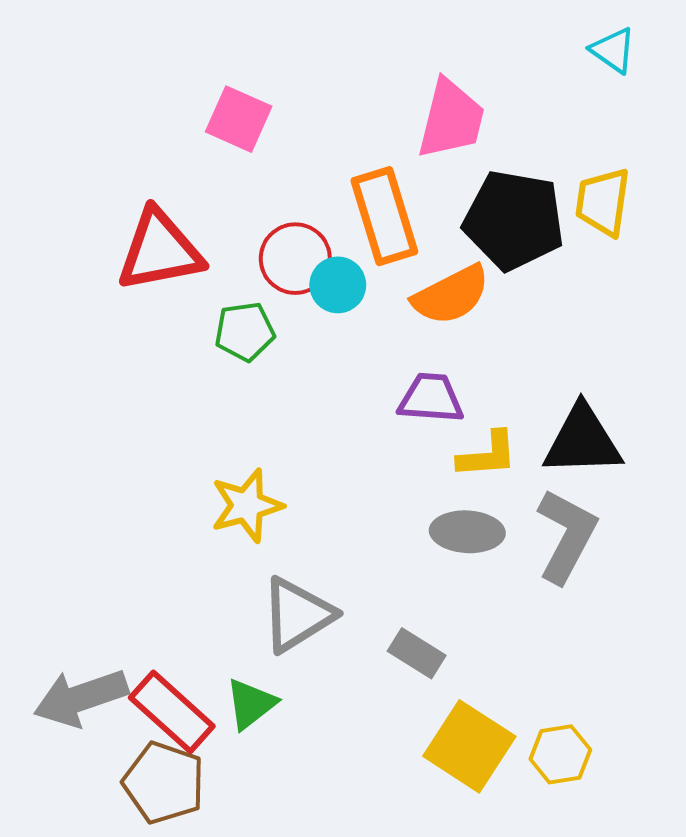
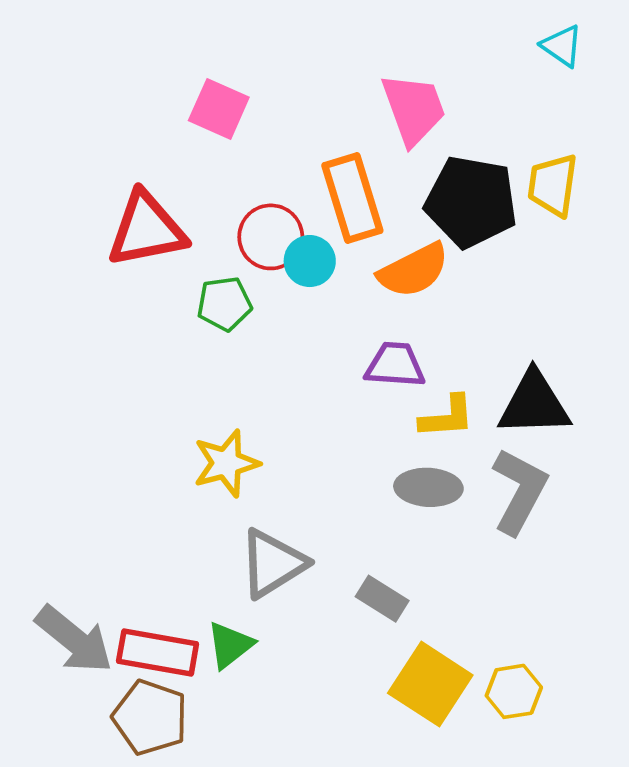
pink trapezoid: (451, 119) -> (414, 109), turned -34
gray arrow: (81, 698) -> (74, 639), turned -122
red rectangle: (172, 712) -> (158, 652), turned -32

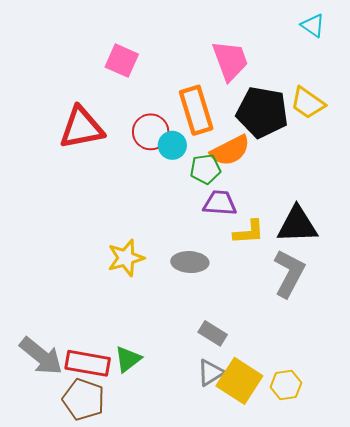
yellow trapezoid: (553, 185) -> (308, 103), turned -63
green pentagon: (224, 304) -> (205, 169), moved
gray ellipse: (428, 487) -> (190, 262), moved
gray triangle: (273, 563) -> (211, 373), moved, size x0.7

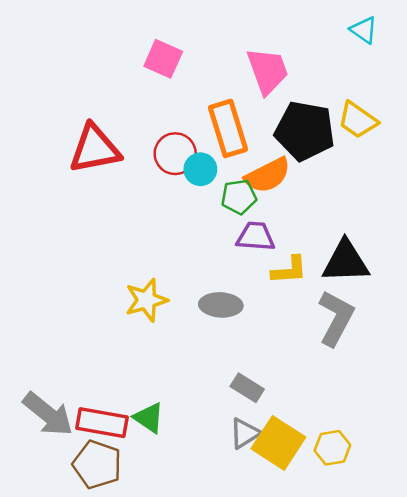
pink square: (122, 61) -> (163, 59), moved
green triangle: (128, 359) -> (149, 418), turned -48

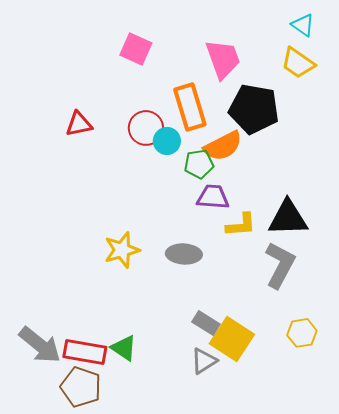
yellow trapezoid: (358, 120) -> (298, 63), moved
red triangle: (95, 149) -> (79, 124), size x0.6
yellow square: (278, 443) -> (232, 339), moved
yellow hexagon: (332, 448) -> (302, 333), moved

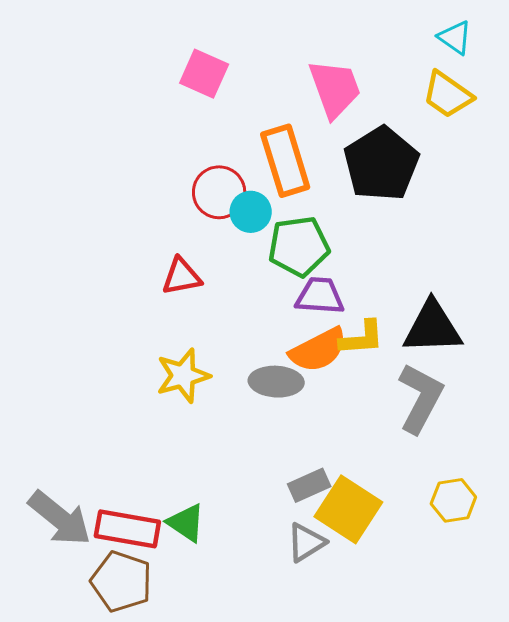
black pentagon: (254, 109) -> (381, 164), turned 30
red triangle: (79, 124) -> (182, 276), moved
orange semicircle: (223, 146) -> (318, 350), moved
green pentagon: (199, 164) -> (299, 246), size x1.4
gray rectangle: (206, 323) -> (309, 485), turned -56

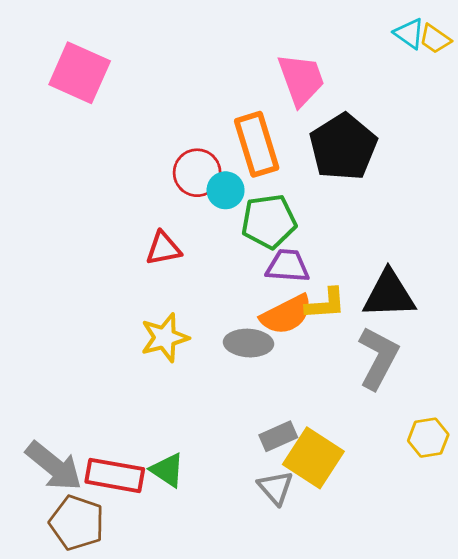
pink square: (204, 74) -> (80, 73), moved, size x1.4
yellow trapezoid: (447, 95) -> (435, 39), moved, size x0.7
yellow hexagon: (453, 500) -> (428, 438), moved
gray triangle: (306, 542) -> (276, 488), turned -39
brown pentagon: (121, 581) -> (77, 523), moved

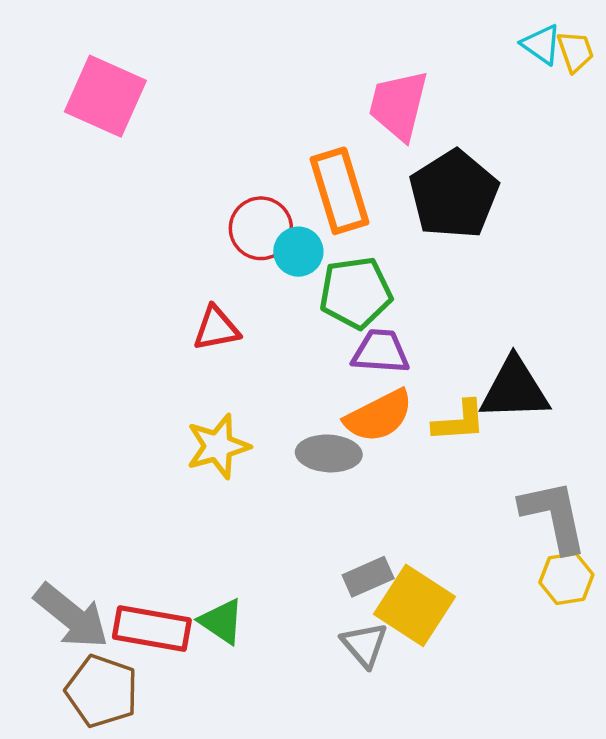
yellow trapezoid: (435, 39) -> (575, 51), turned -144
pink trapezoid: (301, 79) -> (398, 105), turned -146
yellow L-shape: (326, 304) -> (459, 421), moved
gray L-shape: (378, 358) -> (554, 516), moved, turned -40

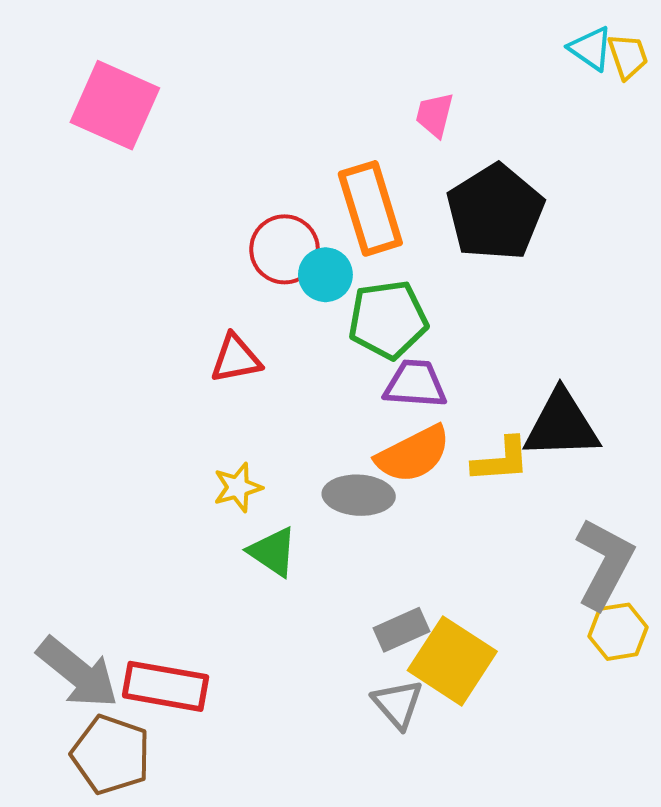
pink trapezoid: (398, 105) -> (435, 115), size x0.6
yellow star: (218, 446) -> (238, 487), size x0.7
gray L-shape: (554, 516) -> (604, 563), turned 40
green triangle: (222, 621) -> (273, 552), moved

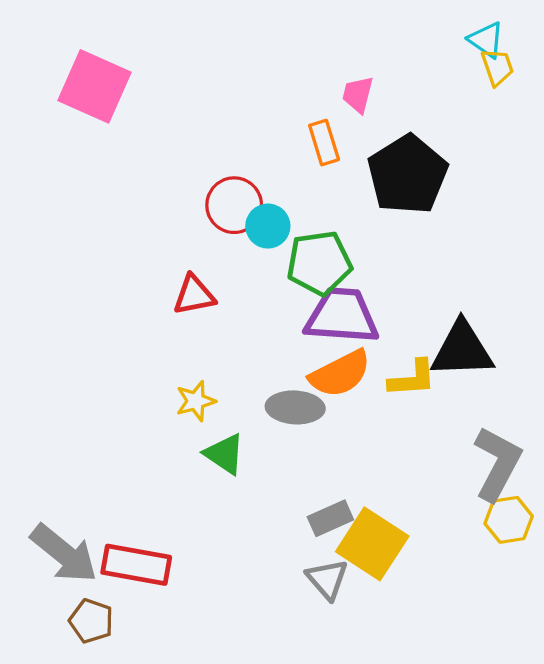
yellow trapezoid: (628, 56) -> (497, 67), moved
orange rectangle: (370, 208) -> (324, 143), moved, size x0.6
purple trapezoid: (415, 384) -> (342, 316), size x1.4
brown pentagon: (111, 755) -> (91, 621), size x0.7

